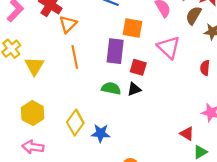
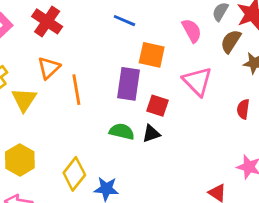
orange triangle: (68, 24) -> (49, 68), moved

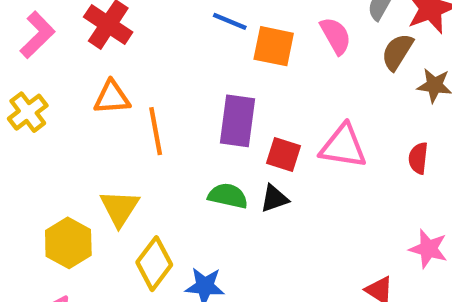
orange square: (152, 55) -> (274, 46), moved
orange triangle: (49, 68) -> (112, 97), turned 40
pink triangle: (197, 81) -> (343, 146), moved, turned -36
yellow triangle: (24, 100) -> (120, 208), moved

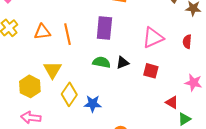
orange triangle: (112, 97) -> (42, 32), moved
pink triangle: (343, 146) -> (153, 38), turned -30
red square: (284, 154) -> (151, 71), moved

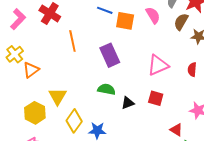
purple rectangle: (104, 28) -> (110, 55), turned -30
orange triangle: (42, 32) -> (31, 70), moved, turned -30
orange line: (67, 34) -> (72, 41), moved
black triangle: (123, 63) -> (128, 103), moved

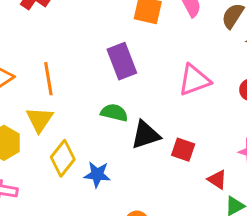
orange line: (72, 41) -> (48, 79), moved
red square: (156, 98) -> (183, 150), moved
black triangle: (128, 103) -> (146, 135), size x1.5

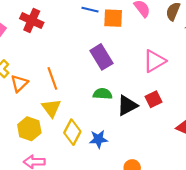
red square: (183, 150) -> (153, 99), moved, turned -35

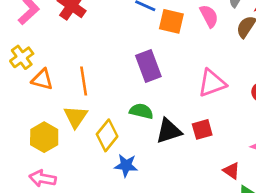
orange triangle: (19, 83) -> (42, 79), turned 48
yellow diamond: (72, 132) -> (107, 135), moved

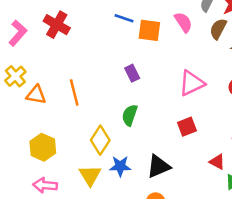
purple rectangle: (148, 66) -> (132, 73), size x0.6
green semicircle: (141, 111) -> (130, 115), turned -80
yellow triangle: (76, 117) -> (90, 175), moved
black triangle: (169, 131) -> (158, 166), moved

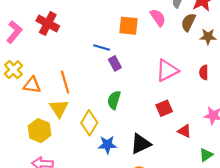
blue line: (124, 18) -> (102, 47), moved
red triangle: (217, 162) -> (185, 131), moved
yellow triangle: (90, 175) -> (59, 108), moved

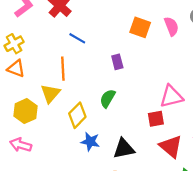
blue line: (102, 47) -> (77, 38), moved
pink triangle: (167, 70) -> (171, 96), moved
orange triangle: (32, 85) -> (16, 69), moved
red triangle: (185, 131) -> (171, 147), size x1.6

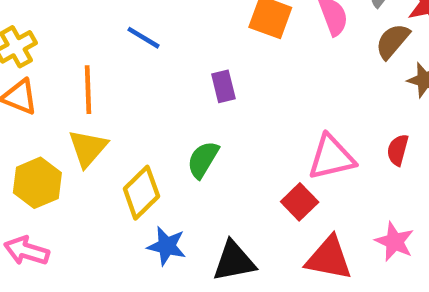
orange line: (63, 69) -> (88, 90), moved
red square: (156, 119) -> (300, 202), turned -35
red triangle: (171, 147) -> (329, 258), turned -30

